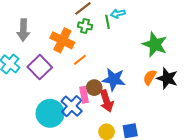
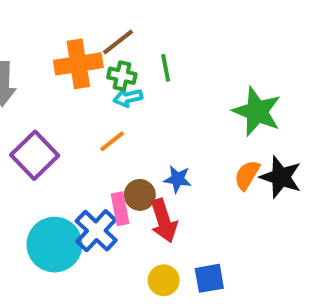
cyan arrow: (118, 14) -> (128, 98), moved
orange cross: (62, 40) -> (78, 64), moved, turned -35
blue star: (114, 79) -> (178, 179), size x0.6

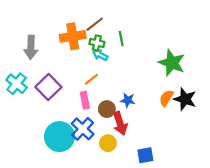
cyan arrow: (128, 98) -> (100, 55), turned 40
pink rectangle: (120, 209) -> (85, 100), moved
yellow circle: (164, 280) -> (108, 143), moved

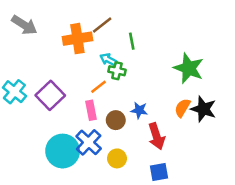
green cross: (97, 43) -> (117, 71), moved
gray arrow: (31, 47) -> (24, 25), moved, turned -60
red arrow: (120, 123) -> (157, 136), moved

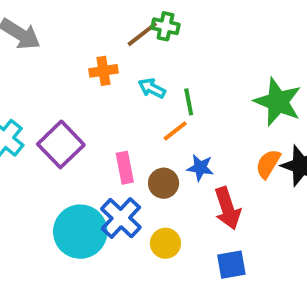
orange cross: (77, 39) -> (103, 71), moved, size x0.6
green line: (132, 41) -> (189, 102), moved
green cross: (117, 71) -> (165, 26), moved
orange line: (98, 87) -> (175, 131), moved

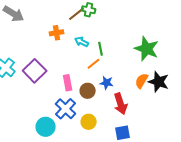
cyan circle: (80, 232) -> (46, 127), moved, size x0.7

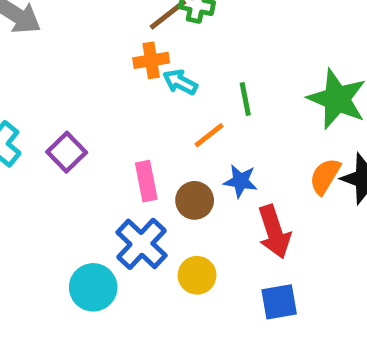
orange cross: (57, 33) -> (151, 60), moved
green line: (101, 49) -> (245, 99), moved
purple square: (35, 71) -> (67, 152), size x0.7

